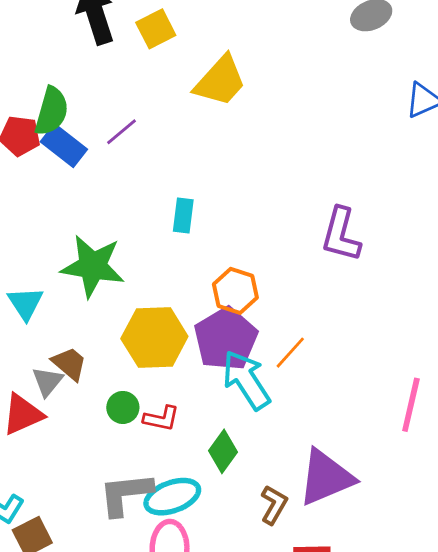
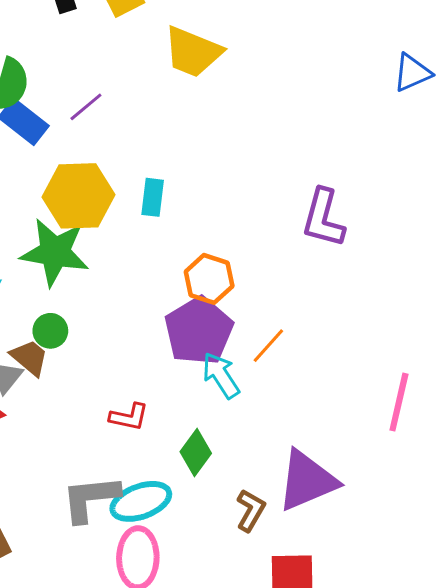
yellow trapezoid: (220, 81) -> (193, 52), turned 70
yellow hexagon: (154, 338) -> (79, 196), moved
cyan arrow: (246, 380) -> (221, 375), size x0.7
green circle: (123, 407) -> (50, 331), moved

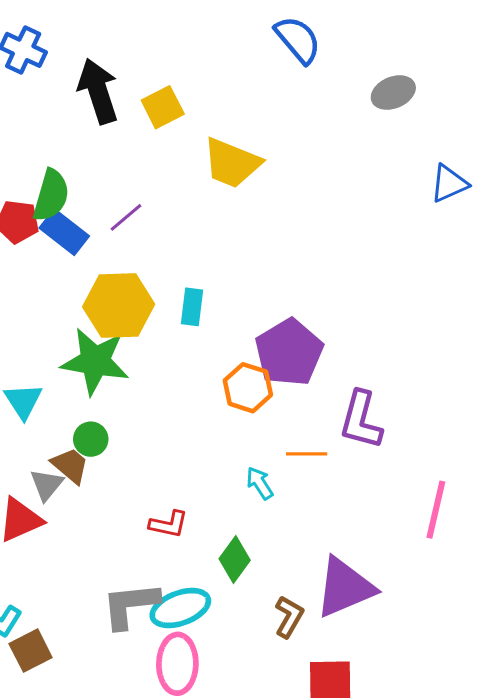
purple L-shape: (323, 218) -> (361, 420), moved
purple pentagon: (199, 331) -> (289, 352), moved
orange line: (268, 346) -> (307, 454), turned 48
cyan arrow: (221, 375) -> (260, 483), size x0.7

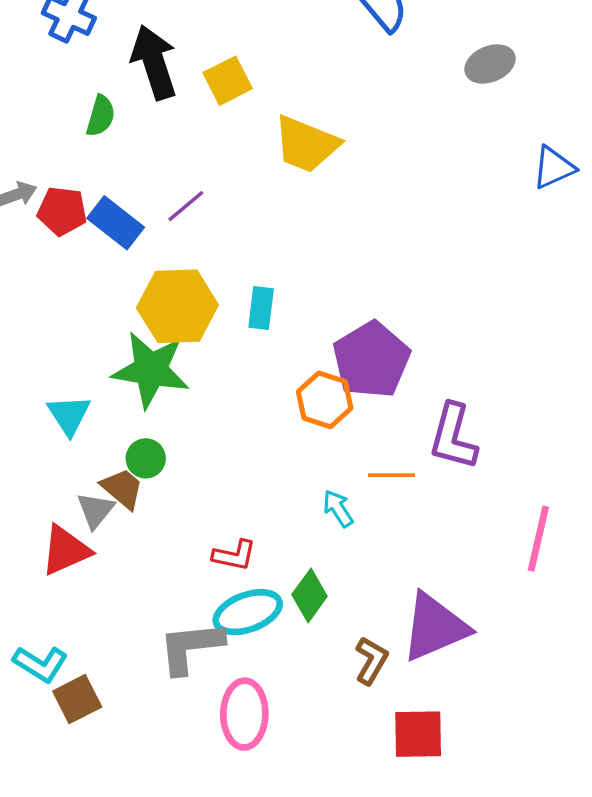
green semicircle: (51, 195) -> (101, 116), moved, size x0.7
cyan ellipse: (180, 608) -> (248, 612), moved

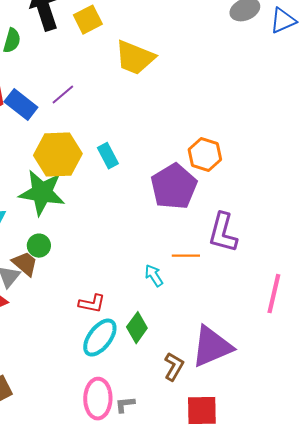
blue triangle: (554, 168) -> (283, 21), moved
cyan rectangle: (261, 308) -> (108, 156), turned -35
orange hexagon: (325, 400) -> (205, 155), moved
cyan ellipse: (248, 612) -> (100, 338), turned -33
gray L-shape: (191, 647) -> (125, 405), moved, size x0.5

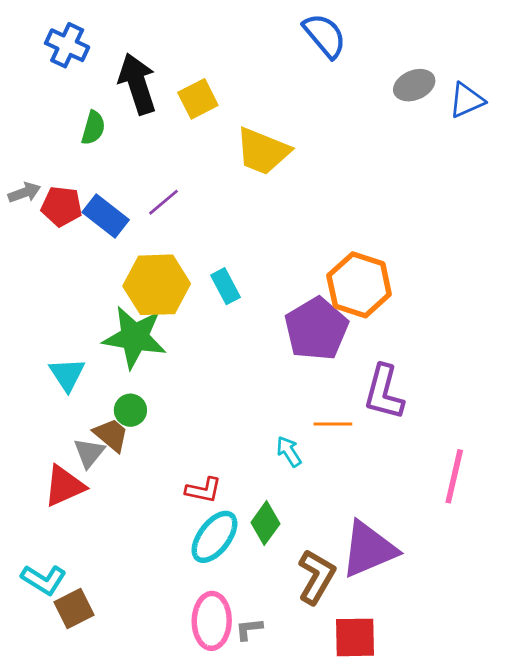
orange hexagon: (205, 155) -> (359, 285), size x1.4
brown L-shape: (174, 367) -> (316, 577), size x1.4

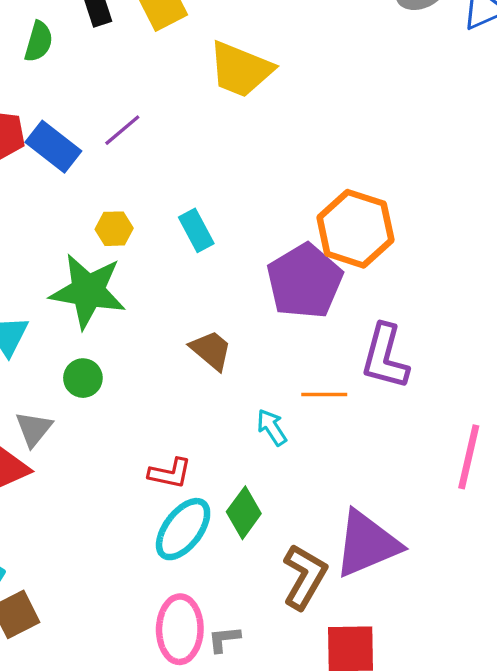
yellow hexagon: (157, 285) -> (114, 229), size x0.5
brown trapezoid: (111, 435) -> (211, 350), moved

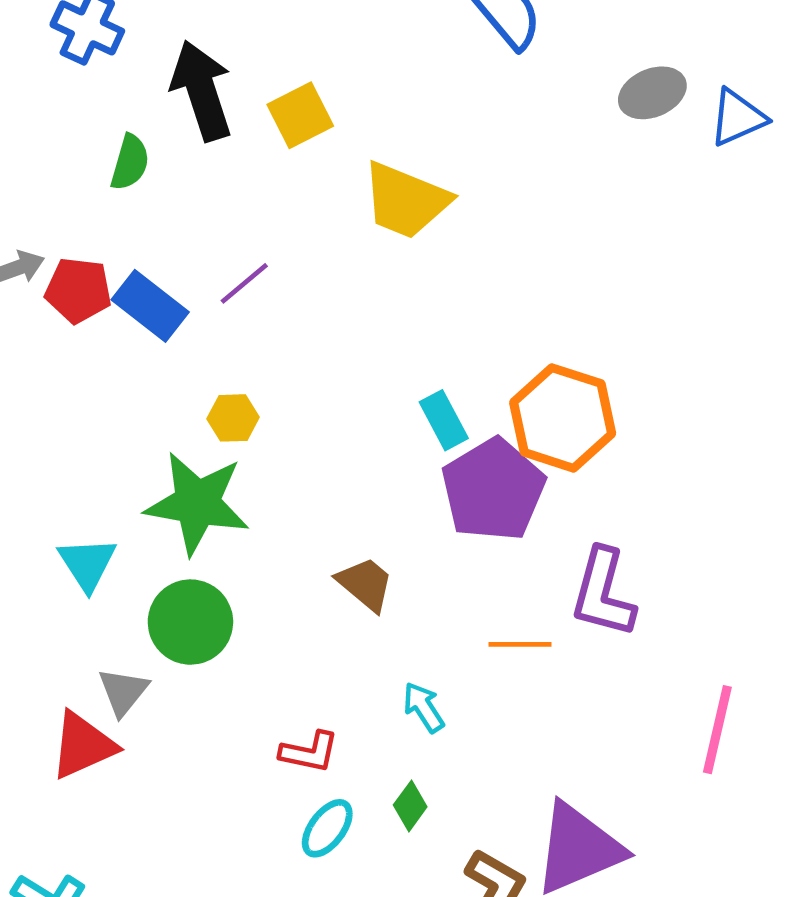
cyan rectangle: (196, 230) -> (444, 420), moved
green circle: (83, 378) -> (190, 622), size x1.6
cyan arrow: (272, 427) -> (424, 707), moved
green diamond: (244, 513) -> (410, 806), size x0.7
cyan ellipse: (183, 529) -> (327, 828), size x0.7

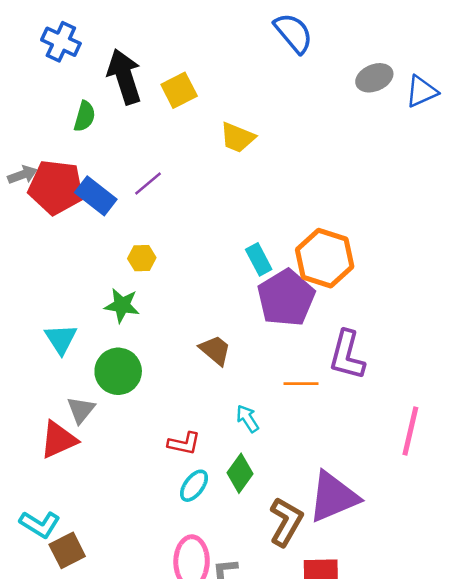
yellow trapezoid: (406, 200) -> (238, 137), size x0.7
red pentagon: (78, 290) -> (56, 187), size x1.5
green star: (197, 503) -> (122, 305), size x0.6
green diamond: (410, 806) -> (240, 473), size x1.4

